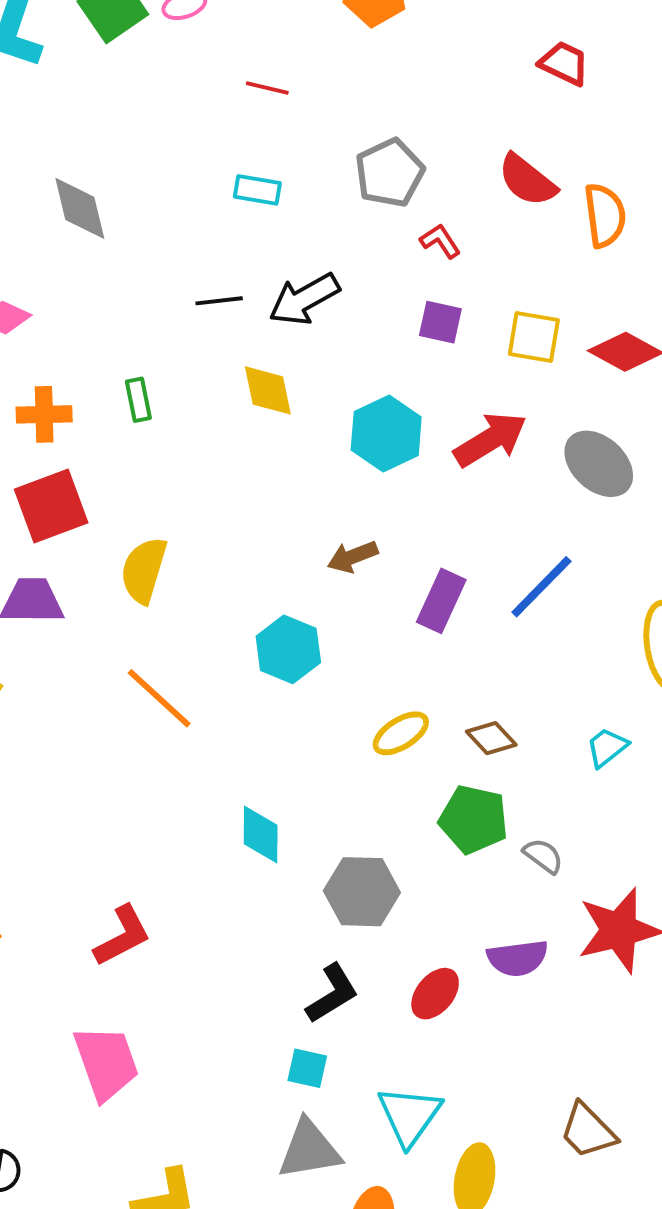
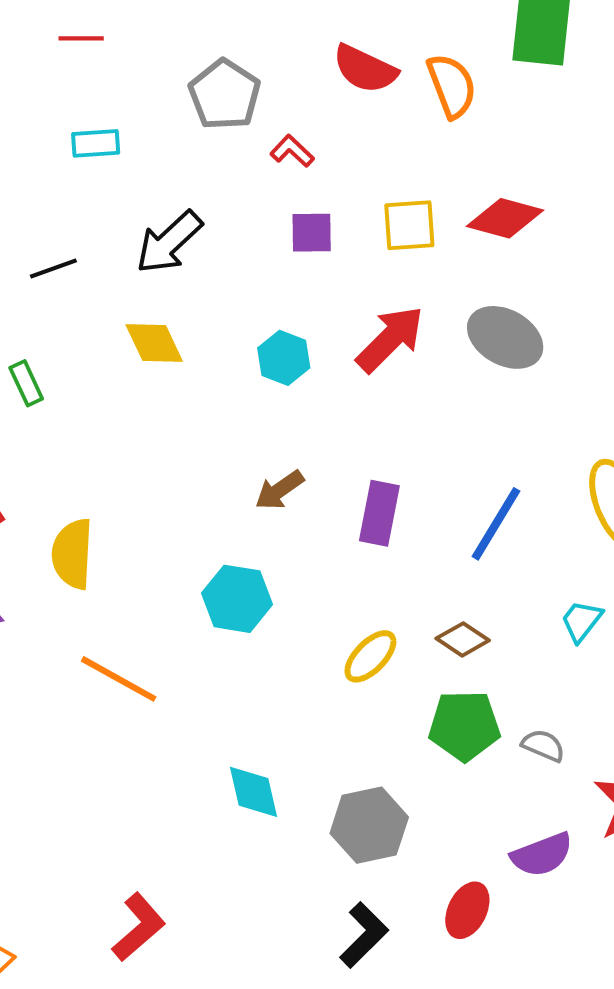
black line: (219, 301) -> (53, 268), moved
cyan hexagon: (386, 433) -> (284, 358), size x0.7
blue line: (541, 587) -> (496, 524), moved

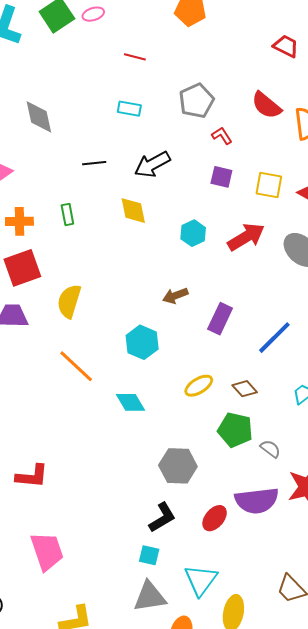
cyan diamond: (254, 792) -> (131, 402), moved, turned -32
purple semicircle: (542, 855) -> (257, 501), size x1.4
red L-shape: (139, 927) -> (32, 476), moved, turned 32

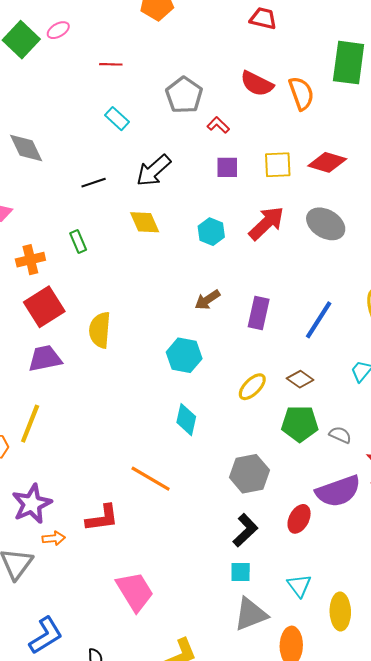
cyan rectangle: (129, 109) -> (117, 119), turned 45
orange line: (76, 366) -> (151, 479), moved
cyan diamond: (131, 402) -> (186, 420), turned 56
cyan triangle: (201, 580) -> (299, 585), size x0.7

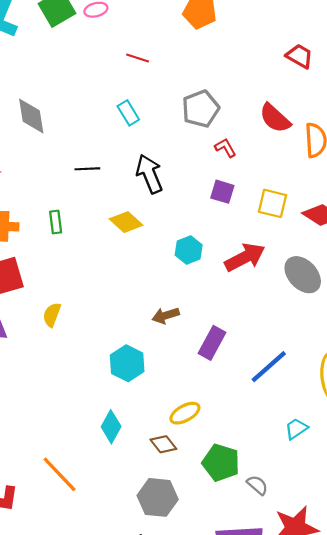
black arrow: (154, 171) -> (149, 174), turned 93
yellow diamond: (145, 222) -> (126, 222), turned -40
yellow semicircle: (100, 330) -> (52, 315), size x0.7
brown diamond: (300, 379) -> (163, 444), moved

